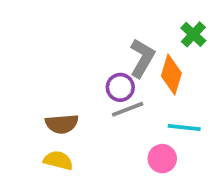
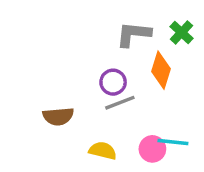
gray L-shape: (142, 58) -> (134, 34), moved, turned -114
cyan line: (184, 128) -> (173, 142), moved
yellow semicircle: (58, 160) -> (103, 151), moved

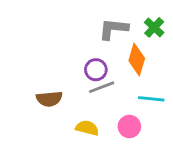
cyan line: (173, 142) -> (151, 99), moved

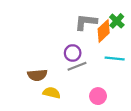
orange diamond: (137, 60) -> (104, 31), moved, turned 30
cyan line: (151, 99) -> (115, 59), moved
yellow semicircle: (87, 128) -> (52, 93), moved

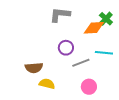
gray L-shape: (86, 22) -> (60, 15), moved
orange diamond: (104, 31) -> (94, 28), turned 40
gray line: (77, 66) -> (81, 63), moved

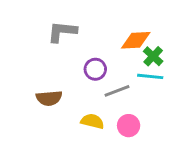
gray L-shape: (60, 15) -> (62, 32), moved
green cross: (106, 19) -> (153, 56), moved
yellow semicircle: (47, 84) -> (92, 121), moved

